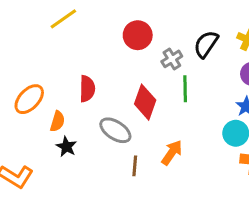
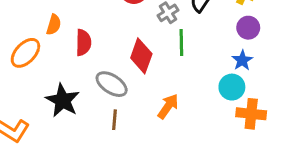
orange semicircle: (57, 121) -> (54, 25), moved
black star: (66, 147) -> (63, 100), size x1.6
brown line: (135, 166) -> (115, 120), moved

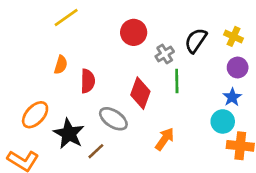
orange ellipse: (25, 53) -> (35, 115), moved
brown line: (115, 120) -> (96, 151), moved, turned 42

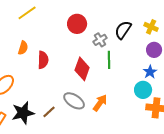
gray ellipse: (113, 119) -> (74, 101), moved
black star: (69, 134) -> (23, 113), moved, turned 30

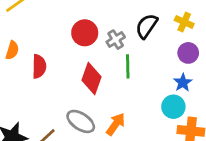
red circle: (77, 24) -> (85, 33), moved

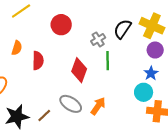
yellow cross: (184, 22) -> (152, 26), size x1.6
red circle: (85, 33) -> (61, 25), moved

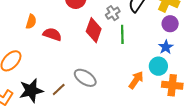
red semicircle: (38, 61) -> (52, 34), turned -72
red diamond: (79, 70) -> (94, 30), moved
orange arrow: (98, 106) -> (136, 80), moved

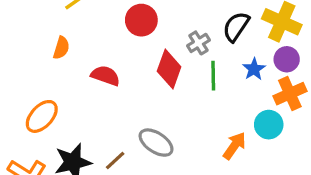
orange semicircle: (31, 22) -> (61, 48), moved
blue star: (166, 47) -> (254, 69), moved
orange cross: (172, 85) -> (290, 94), moved, turned -30

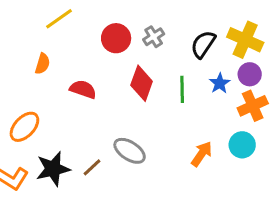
gray cross: (198, 43) -> (154, 37), moved
cyan circle: (269, 125) -> (242, 145), moved

